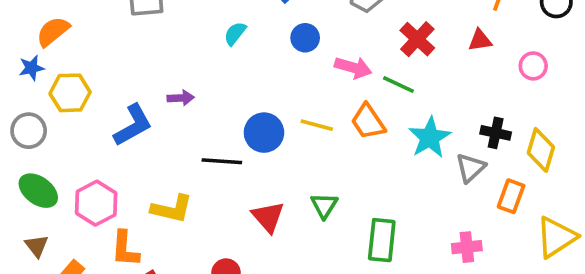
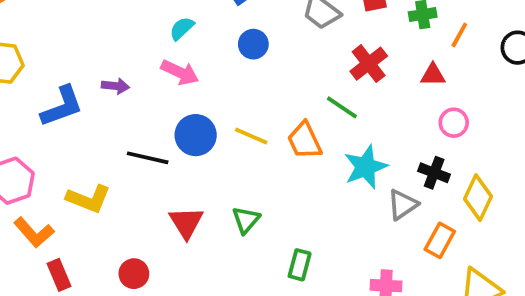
pink circle: (533, 66) -> (454, 123), moved
pink arrow: (353, 68) -> (180, 72), moved
green rectangle: (382, 240) -> (300, 265), size x0.7
orange L-shape: (125, 249) -> (34, 232), turned -54

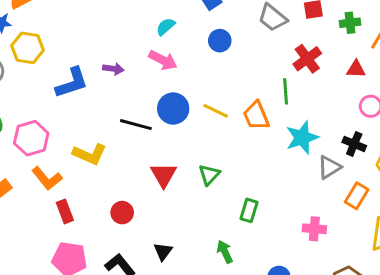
green line: (342, 107) -> (286, 91), turned 50

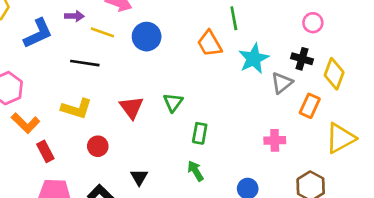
blue circle: (173, 108) -> (147, 37), moved
yellow line: (216, 111) -> (102, 32), moved
black line: (136, 125) -> (85, 63), moved
yellow L-shape: (90, 154) -> (77, 109), moved
green rectangle: (249, 210) -> (200, 133), moved

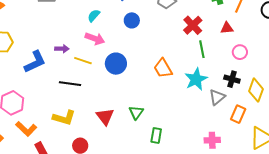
green line: (234, 18) -> (202, 49), moved

